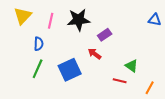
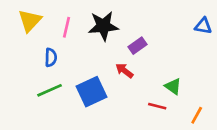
green line: (38, 69) -> (49, 90), turned 42

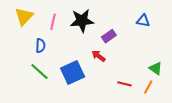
blue triangle: (203, 26) -> (143, 21), moved
green triangle: (173, 86) -> (156, 68), moved
green line: (49, 90) -> (39, 71), turned 66
orange line: (197, 115) -> (148, 87), moved

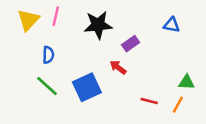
pink line: (53, 22) -> (56, 16), moved
green triangle: (156, 68) -> (187, 82), turned -32

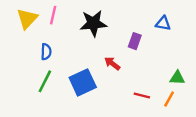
purple rectangle: (131, 44) -> (135, 41), moved, turned -35
green line: (47, 86) -> (45, 81), turned 75

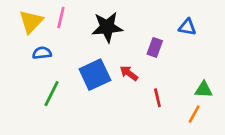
blue semicircle: (46, 52) -> (42, 53), moved, turned -98
blue square: (83, 82) -> (95, 75), moved
red line: (142, 95) -> (157, 98), moved, turned 63

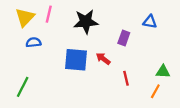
blue square: (95, 75) -> (76, 60), turned 30
green line: (51, 94) -> (23, 87), moved

